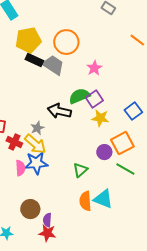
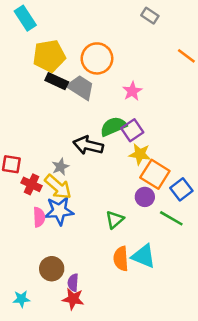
blue square: (133, 111) -> (181, 189), moved
orange square: (122, 143) -> (155, 174), moved, turned -30

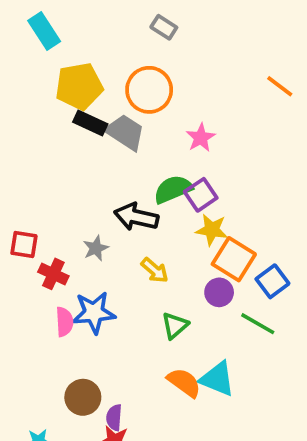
gray rectangle: (150, 16) -> (164, 27), moved
yellow arrow: (58, 187) -> (155, 270), moved, size x0.7
orange semicircle: (121, 259) -> (184, 383), turned 130

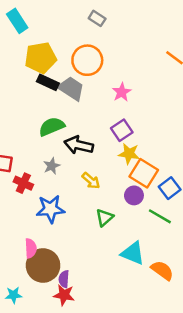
green semicircle: (173, 189) -> (52, 127), moved
pink semicircle: (64, 322) -> (31, 248), moved
orange semicircle: (184, 383) -> (162, 270), moved
brown circle: (83, 397) -> (43, 265), size x1.4

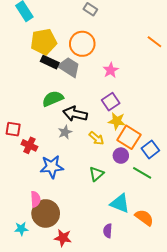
gray star: (52, 166) -> (65, 132), moved
yellow arrow: (91, 181) -> (96, 138), moved
purple semicircle: (64, 279) -> (108, 231), moved
cyan star: (14, 295) -> (21, 229), moved

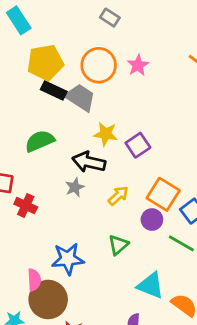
pink star: (111, 70) -> (138, 65), moved
green semicircle: (53, 99) -> (40, 141), moved
yellow star: (117, 121) -> (106, 134), moved
yellow arrow: (96, 138) -> (118, 196), turned -84
blue star: (52, 167) -> (68, 259), moved

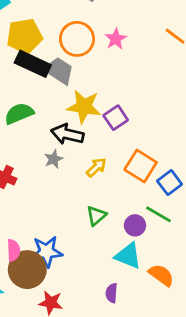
black rectangle: (54, 90) -> (33, 64), size x1.4
yellow star: (106, 134) -> (84, 107), size x1.4
purple circle: (152, 220) -> (135, 225), moved
blue star: (68, 259) -> (47, 252), moved

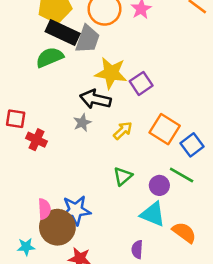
gray trapezoid: (59, 71) -> (87, 39), turned 76
green semicircle: (19, 114) -> (50, 57), moved

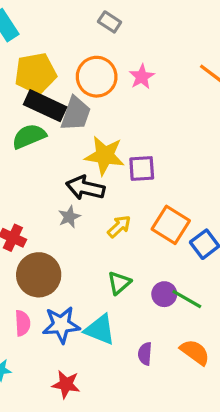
purple square: (141, 83) -> (142, 169), turned 30
green line: (182, 175) -> (187, 299), moved
cyan triangle: (153, 214) -> (100, 330), moved
brown circle: (57, 227) -> (39, 275), moved
purple semicircle: (137, 249) -> (145, 354), moved

